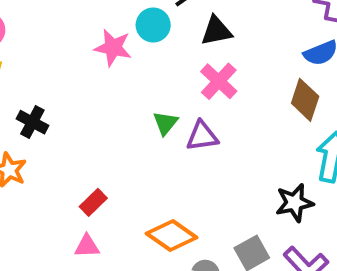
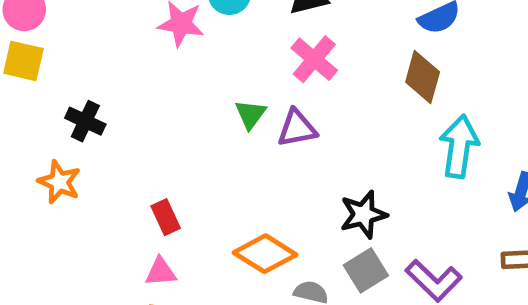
red rectangle: (93, 202) -> (166, 217), turned -68
black star: (294, 203) -> (363, 214), moved

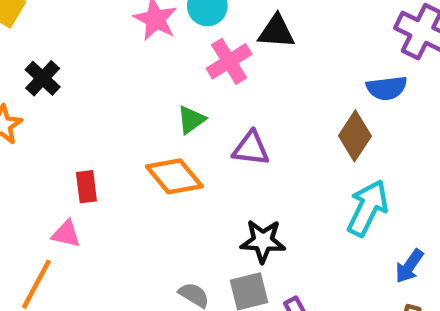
pink cross: (314, 59) -> (229, 61), moved
purple triangle: (297, 128) -> (251, 148), moved
orange diamond: (265, 254) -> (174, 176), moved

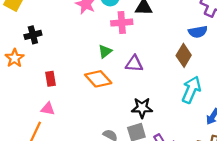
pink cross: (229, 61) -> (122, 23), turned 30
black cross: (43, 78) -> (33, 35), turned 35
red rectangle: (86, 187) -> (51, 79), moved

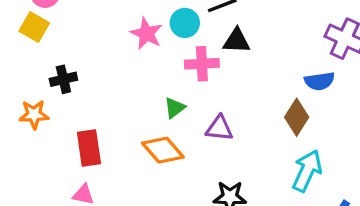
orange star: (15, 58) -> (34, 115), turned 30
red rectangle: (51, 79) -> (89, 148), size x1.5

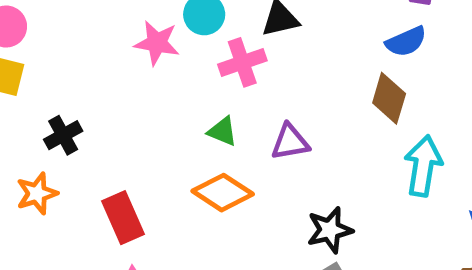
green triangle: (175, 108) -> (223, 131), turned -45

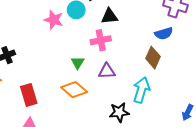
pink cross: (242, 62) -> (101, 40), moved
green triangle: (223, 131) -> (78, 63), turned 32
cyan arrow: (423, 166) -> (141, 90), moved

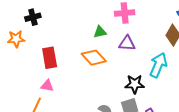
green triangle: (78, 63) -> (100, 32), turned 40

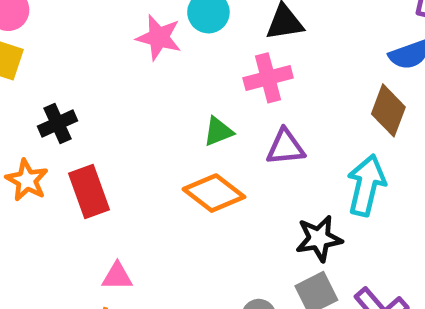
orange star: (16, 39) -> (27, 180), turned -30
red rectangle: (50, 58) -> (89, 192), moved

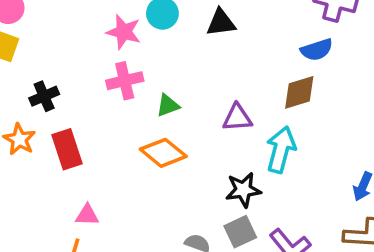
pink cross: (268, 78) -> (125, 81), moved
brown diamond: (388, 110) -> (299, 92), turned 51
purple triangle: (285, 147) -> (237, 118), moved

